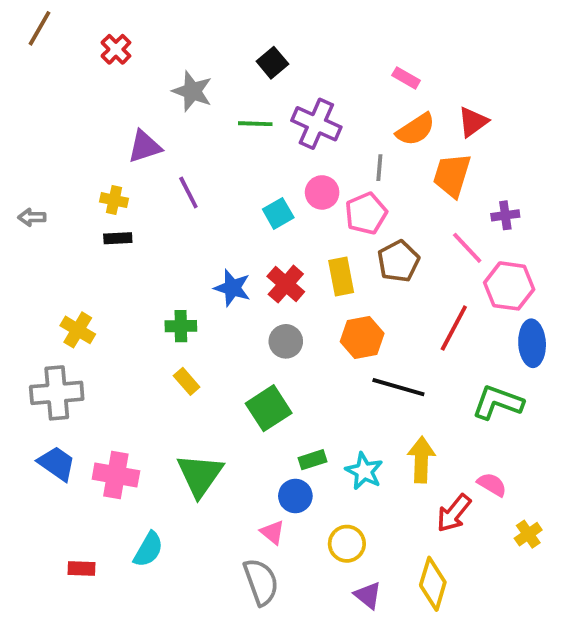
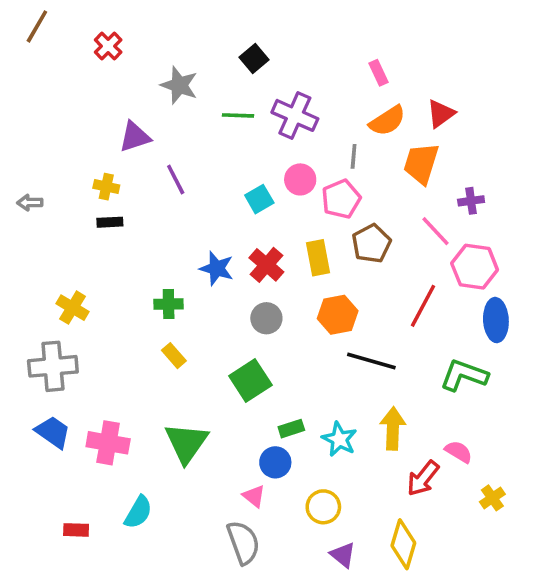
pink rectangle: (406, 78) -> (379, 73), turned 35

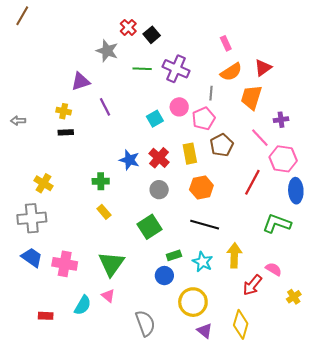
red cross: (108, 46) -> (128, 27), moved
black line: (371, 361) -> (205, 225), moved
pink triangle: (254, 496) -> (108, 296), moved
yellow circle: (323, 507) -> (193, 302), size x1.4

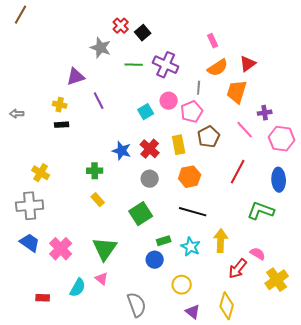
pink hexagon: (283, 159) -> (282, 139), moved
pink cross: (65, 264) -> (61, 249), turned 35
yellow cross: (294, 297) -> (277, 280), size x1.6
yellow circle: (193, 302) -> (182, 285), size x0.7

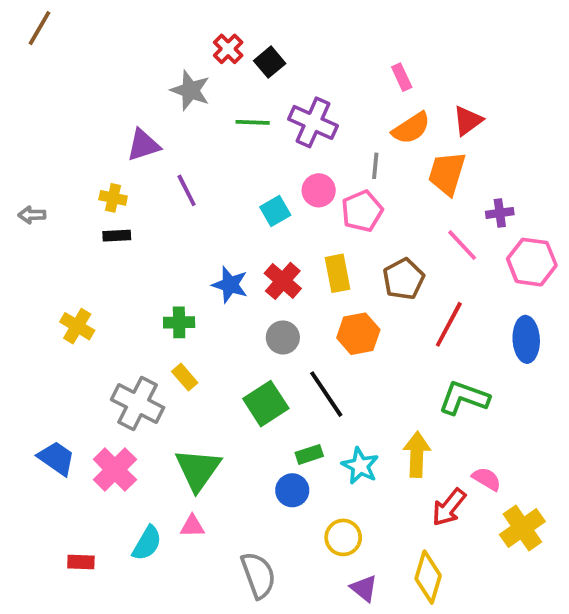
brown pentagon: (209, 137) -> (404, 279), moved
gray cross: (30, 206) -> (138, 404), moved, turned 32
green L-shape: (261, 211) -> (464, 398), moved
black line: (193, 212) -> (326, 394), moved, turned 40
pink triangle: (102, 279) -> (192, 526), turned -40

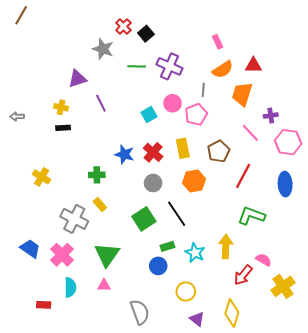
red triangle: (468, 121) -> (253, 65), turned 36
cyan semicircle: (147, 543) -> (70, 287), moved, turned -30

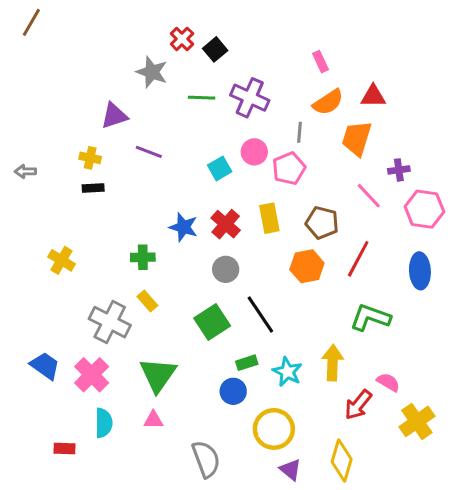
purple line: (101, 103) -> (149, 152), turned -42
brown pentagon: (219, 151) -> (322, 223), turned -30
orange hexagon: (194, 181) -> (307, 266), moved
yellow circle: (186, 292) -> (274, 429), size x1.4

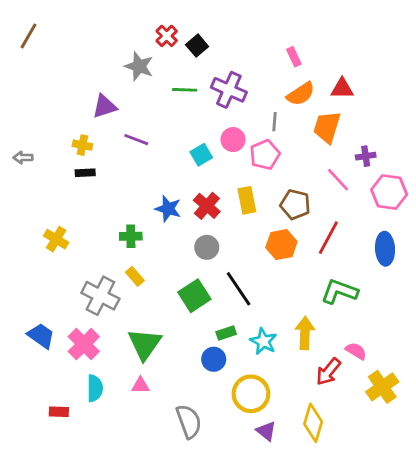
brown line: (31, 22) -> (29, 36), moved

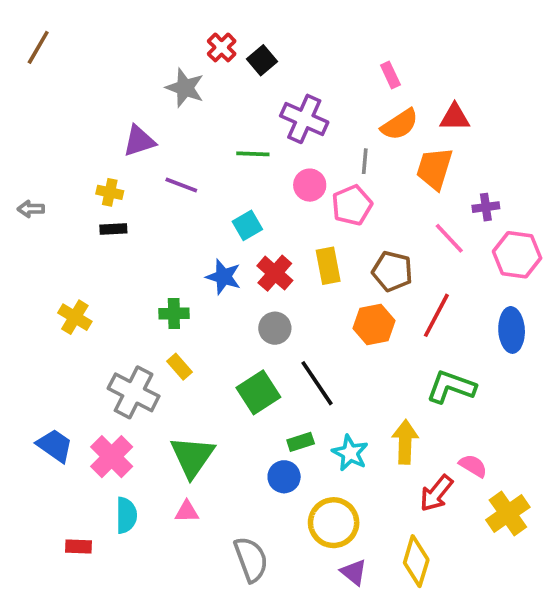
green line: (185, 90) -> (253, 154), moved
cyan square: (201, 155) -> (247, 225), moved

